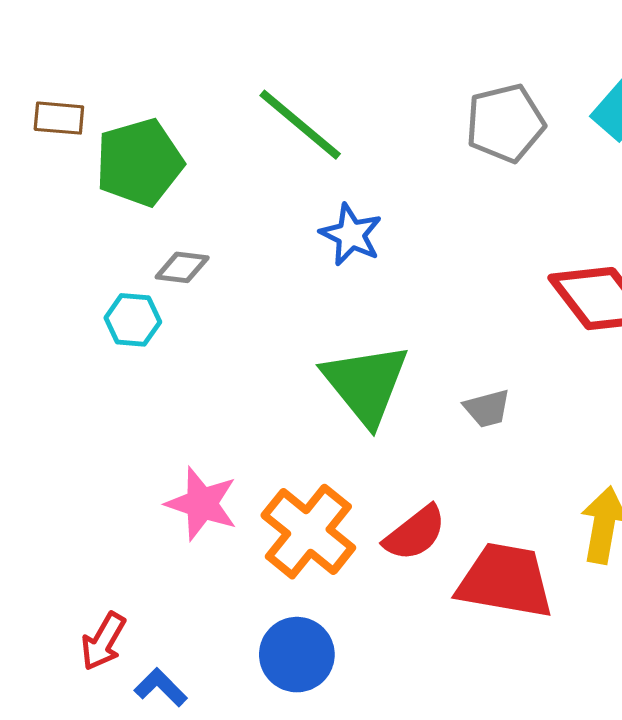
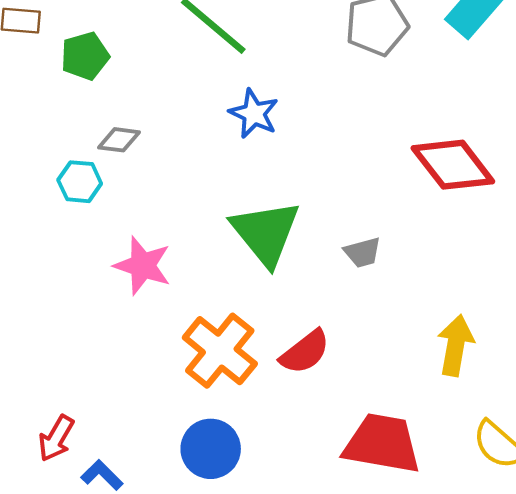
green pentagon: (139, 162) -> (85, 56), size x0.7
pink star: (202, 504) -> (143, 266), moved
red trapezoid: (505, 581) -> (382, 444), moved

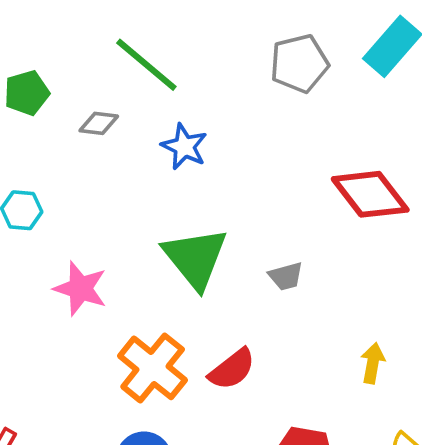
gray diamond: (119, 140) -> (99, 123), moved
yellow arrow: (456, 345) -> (373, 363), size x0.7

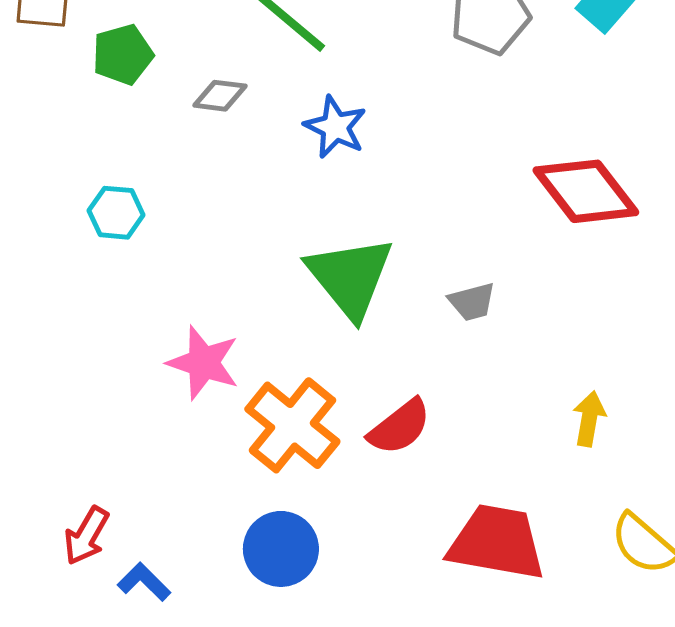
pink star: (80, 288) -> (203, 363), moved

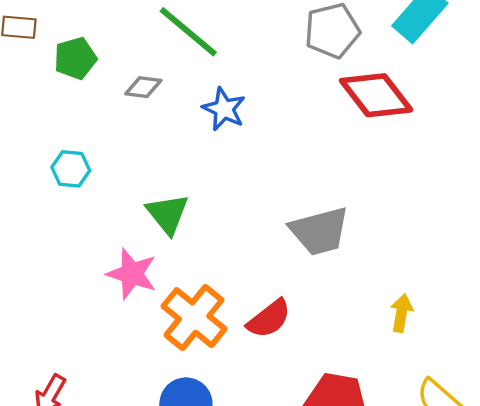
red diamond: (586, 191) -> (376, 95), moved
green triangle: (350, 277) -> (168, 214), moved, size x0.7
gray trapezoid: (472, 302) -> (320, 231), size x1.8

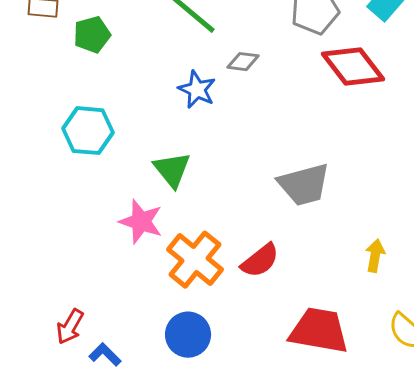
gray diamond: (143, 87) -> (243, 62), moved
blue star: (224, 109) -> (197, 90), moved
cyan hexagon: (71, 169) -> (88, 131), size x1.5

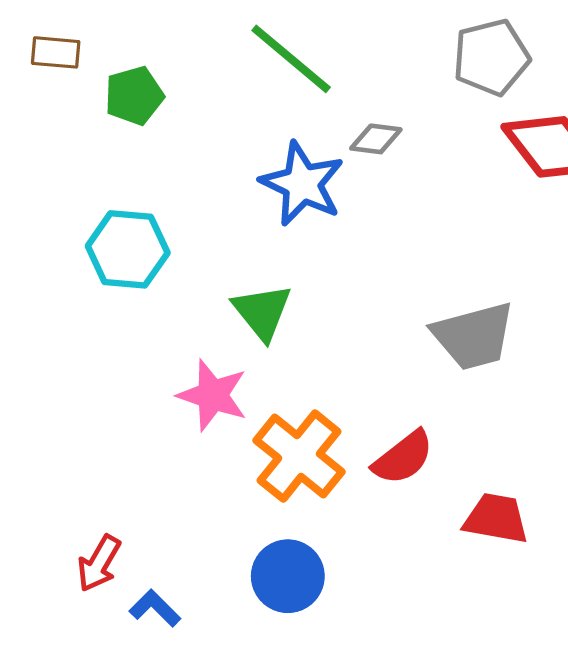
blue star: (197, 90) -> (302, 184), size x1.4
red trapezoid: (319, 331) -> (496, 519), moved, size x0.7

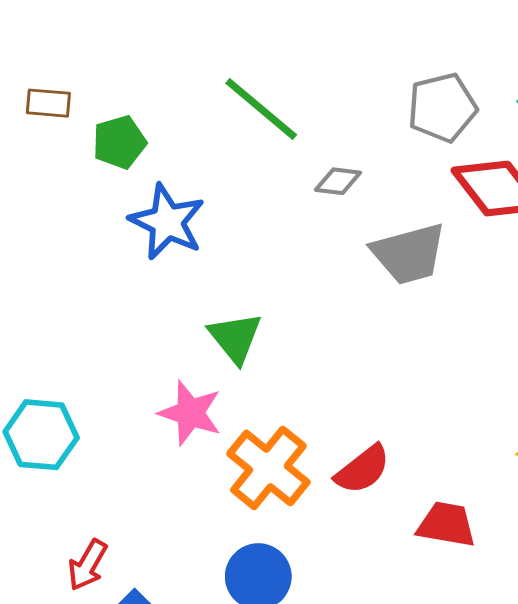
blue star: (302, 184) -> (167, 222), moved
cyan hexagon: (128, 249) -> (41, 435), moved
gray trapezoid: (474, 336) -> (409, 254), moved

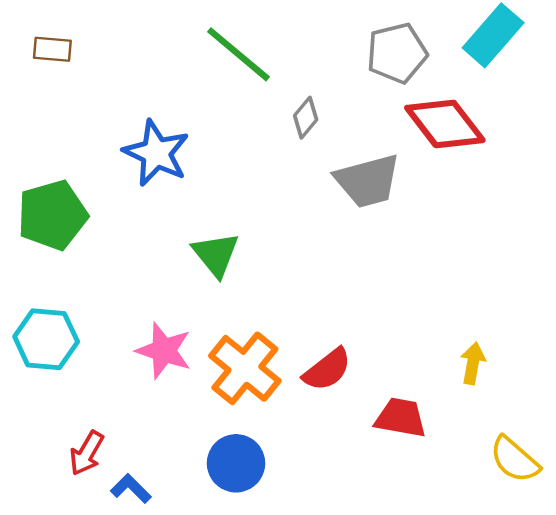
green pentagon: (119, 142) -> (52, 215), moved, size x1.5
gray diamond: (338, 181) -> (306, 118), turned -57
pink star: (190, 413) -> (164, 351), moved

